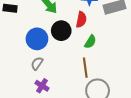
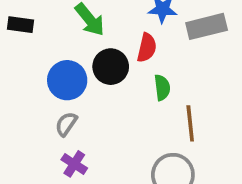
green semicircle: (90, 42) -> (162, 87), turned -40
brown line: (85, 68) -> (190, 123), moved

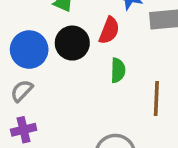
brown line: (190, 123) -> (156, 98), moved
purple cross: (74, 164) -> (24, 130), turned 35

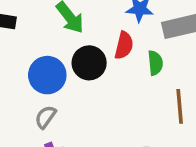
green semicircle: (118, 70) -> (155, 63), moved

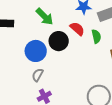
red semicircle: (124, 45) -> (77, 29), turned -56

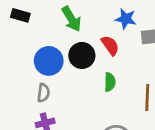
green semicircle: (96, 36) -> (110, 82), moved
gray semicircle: (38, 75) -> (43, 93), turned 144

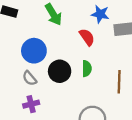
black circle: (82, 56) -> (60, 71), moved
gray semicircle: (43, 93) -> (30, 78), turned 133

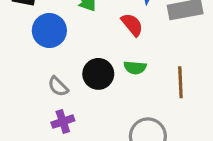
blue circle: (34, 51) -> (49, 31), moved
green semicircle: (87, 69) -> (135, 68), turned 98

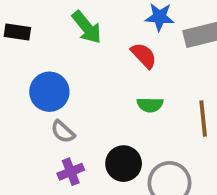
blue circle: (49, 31) -> (49, 92), moved
black circle: (98, 74) -> (124, 164), moved

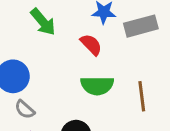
green semicircle: (150, 105) -> (97, 86), size x1.5

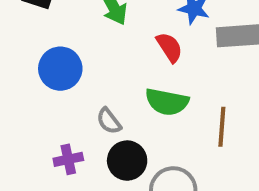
gray semicircle: (25, 109) -> (109, 121), moved

